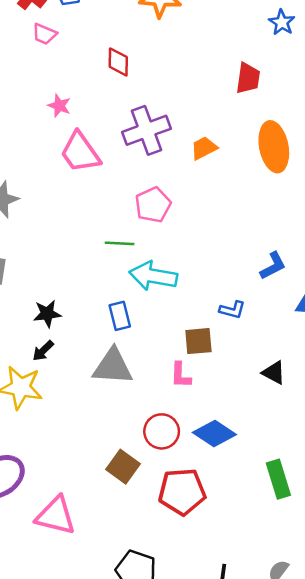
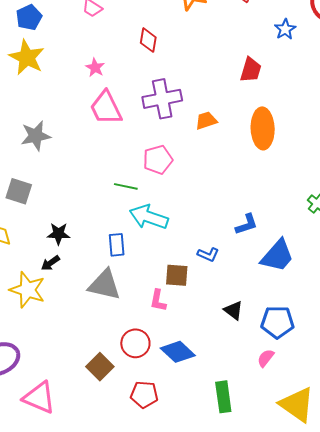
red pentagon: (182, 492) -> (144, 395), size x0.7

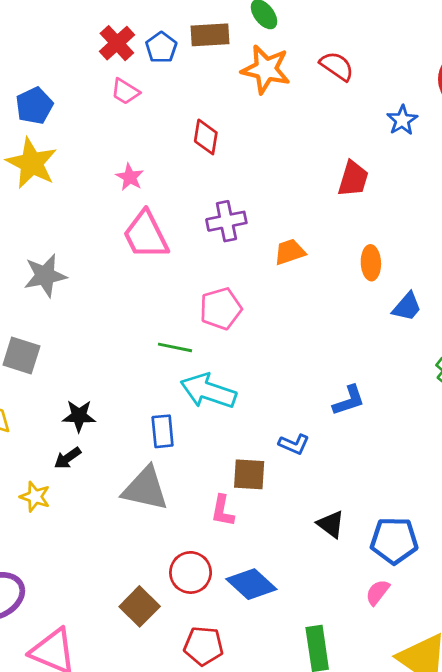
purple cross: (162, 99) -> (226, 221), size x0.7
orange ellipse: (263, 128) -> (371, 263), size x0.6
blue trapezoid: (277, 256) -> (407, 307), moved, size x0.6
yellow star: (27, 290) -> (35, 497), size x0.6

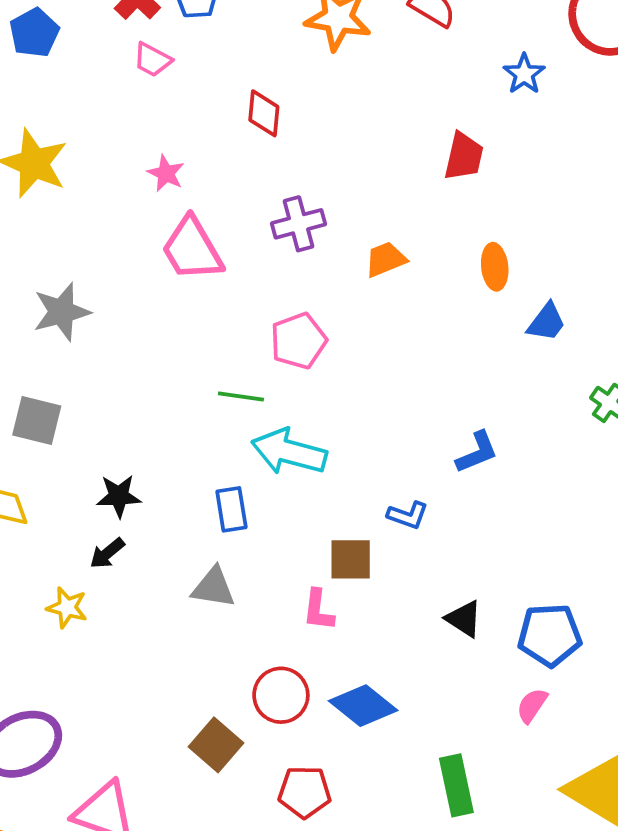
blue pentagon: (34, 106) -> (34, 33), moved
gray triangle: (145, 489) -> (214, 587), size x0.7

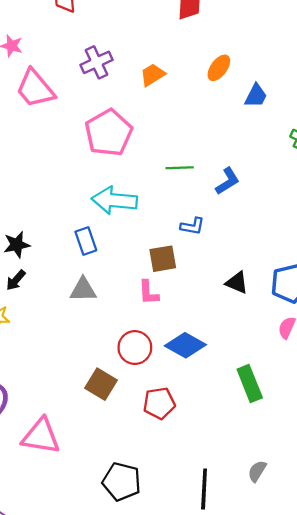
orange ellipse: (495, 267) -> (219, 68), turned 52
pink pentagon: (298, 341) -> (109, 133), size x1.4
green line: (241, 396) -> (180, 168), moved

